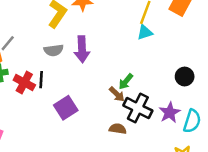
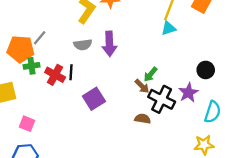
purple star: (170, 113) -> (188, 93), moved

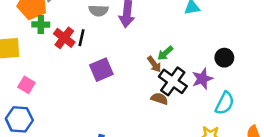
brown semicircle: (143, 119) -> (159, 99), moved

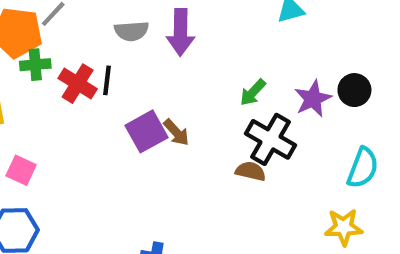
brown arrow: (154, 64) -> (176, 132), moved
purple star: (202, 79) -> (313, 99), moved

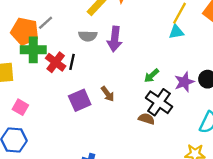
green cross: (35, 65) -> (33, 50), size x1.5
purple square: (146, 131) -> (80, 100), moved

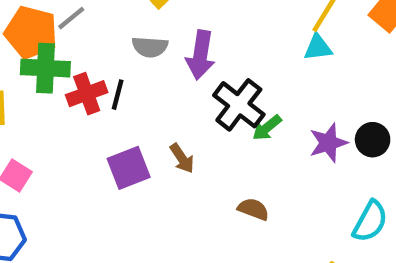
red cross: (56, 62) -> (87, 94), turned 30
black cross: (159, 102) -> (239, 105), moved

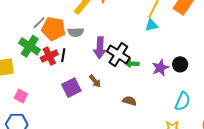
orange pentagon: (31, 32) -> (53, 29), moved
purple arrow: (201, 55) -> (100, 48), moved
green cross: (45, 68) -> (30, 46), turned 35
green arrow: (267, 128) -> (132, 64), turned 48

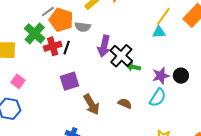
brown arrow: (95, 81) -> (91, 104), moved, size x1.5
cyan semicircle: (183, 101) -> (158, 98), moved

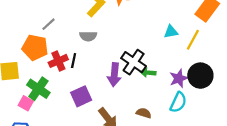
yellow line: (163, 16) -> (193, 40), moved
orange pentagon: (61, 20) -> (35, 47), moved
green cross: (35, 33) -> (38, 89), moved
purple arrow: (104, 46) -> (114, 75), moved
black circle: (181, 76) -> (200, 76), size x1.5

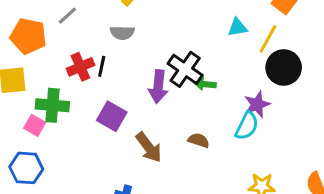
orange pentagon: (35, 47) -> (28, 36), moved
black circle: (200, 76) -> (284, 67), moved
purple star: (179, 78) -> (257, 104), moved
green cross: (38, 89) -> (52, 105), turned -30
purple square: (81, 96) -> (112, 116), turned -36

